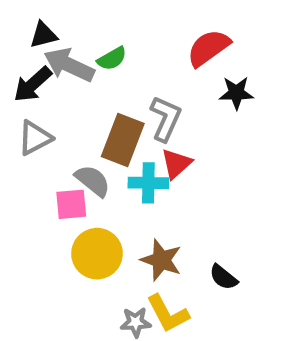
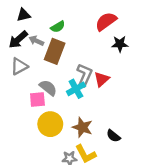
gray arrow: (69, 65) -> (36, 41), moved, size x0.6
gray L-shape: (166, 119) -> (85, 75), moved
brown rectangle: (123, 140) -> (55, 51), moved
red triangle: (176, 164) -> (102, 79), moved
cyan cross: (148, 183) -> (76, 89), turned -30

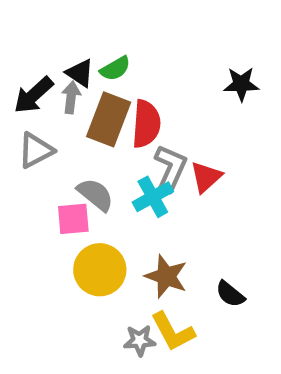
black triangle: (24, 15) -> (80, 73), moved, turned 48
red semicircle: (106, 21) -> (146, 124), moved, turned 130
gray arrow: (36, 41) -> (71, 97), turned 72
black star: (120, 44) -> (241, 84), moved

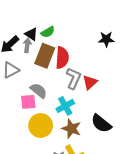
cyan cross: (153, 197) -> (65, 106), moved
black semicircle: (230, 294) -> (101, 123), moved, size x1.5

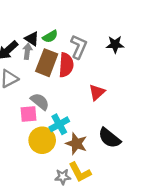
gray L-shape: (73, 78) -> (79, 47), moved
cyan cross: (65, 106) -> (59, 124), moved

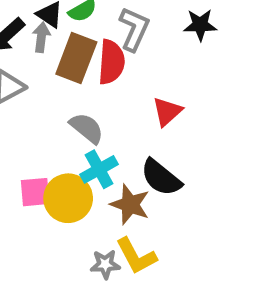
gray semicircle: (40, 101) -> (87, 128), moved
pink square: (28, 114) -> (35, 192), moved
black semicircle: (109, 138) -> (161, 178), moved

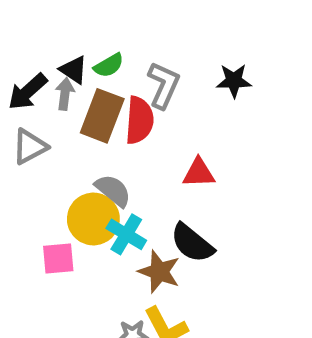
red triangle: (167, 112) -> (199, 173), turned 40
cyan cross: (99, 169) -> (126, 234), turned -30
yellow circle: (68, 198) -> (93, 219), moved

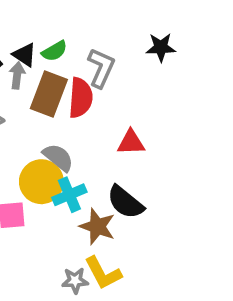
black star: (234, 81) -> (161, 47), moved
cyan cross: (126, 234) -> (69, 195), turned 36

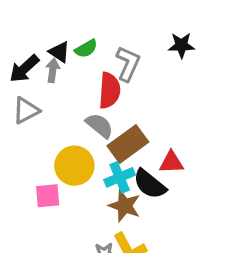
brown rectangle: (49, 94) -> (128, 144), moved, turned 33
red triangle: (131, 142) -> (171, 162), moved
gray semicircle: (58, 157) -> (99, 126), moved
cyan cross: (69, 195) -> (120, 177), moved

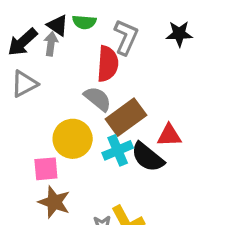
black star: (181, 45) -> (179, 34), moved
green semicircle: (86, 49) -> (84, 22), turned 35
brown star: (125, 206) -> (54, 202), moved

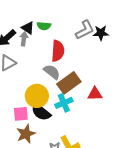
gray L-shape: (126, 37) -> (85, 30), moved, turned 40
black semicircle: (148, 157) -> (41, 112), moved
brown star: (54, 202) -> (26, 134), turned 30

